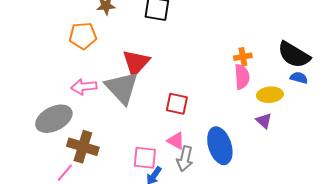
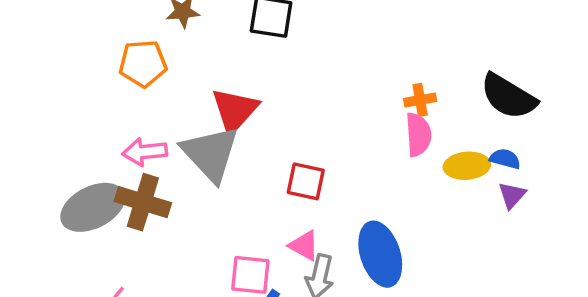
blue semicircle: (299, 78) -> (505, 159), moved
purple triangle: (264, 121) -> (512, 195), moved, turned 30
brown cross: (83, 147) -> (143, 202), moved

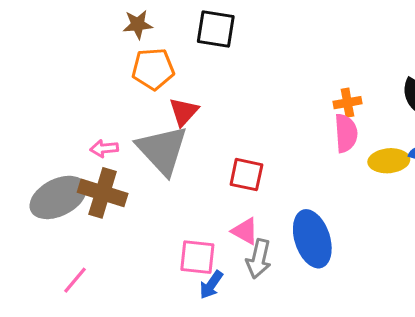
orange pentagon: (143, 64) -> (153, 69), moved
red triangle: (235, 110) -> (184, 112), size x0.7
pink arrow: (145, 152) -> (104, 148), size x0.7

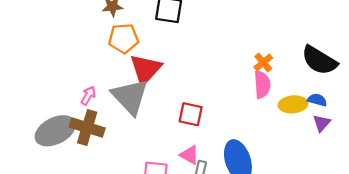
orange cross: (347, 103) -> (263, 63), turned -30
red triangle: (184, 112) -> (145, 69), size x1.5
pink arrow: (104, 148) -> (88, 96), turned 126

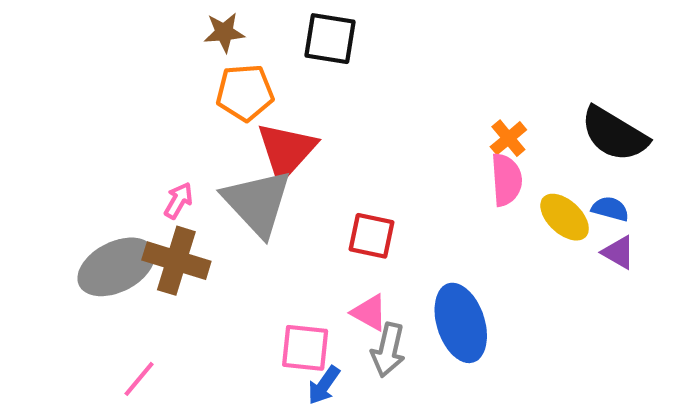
yellow ellipse: (293, 104) -> (565, 217), turned 48
purple triangle: (322, 123) -> (618, 252), turned -42

